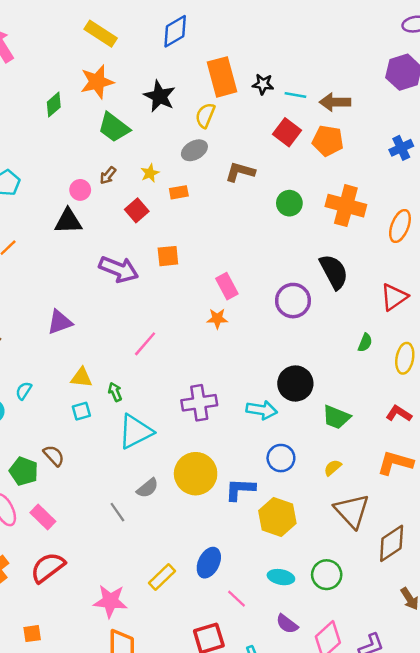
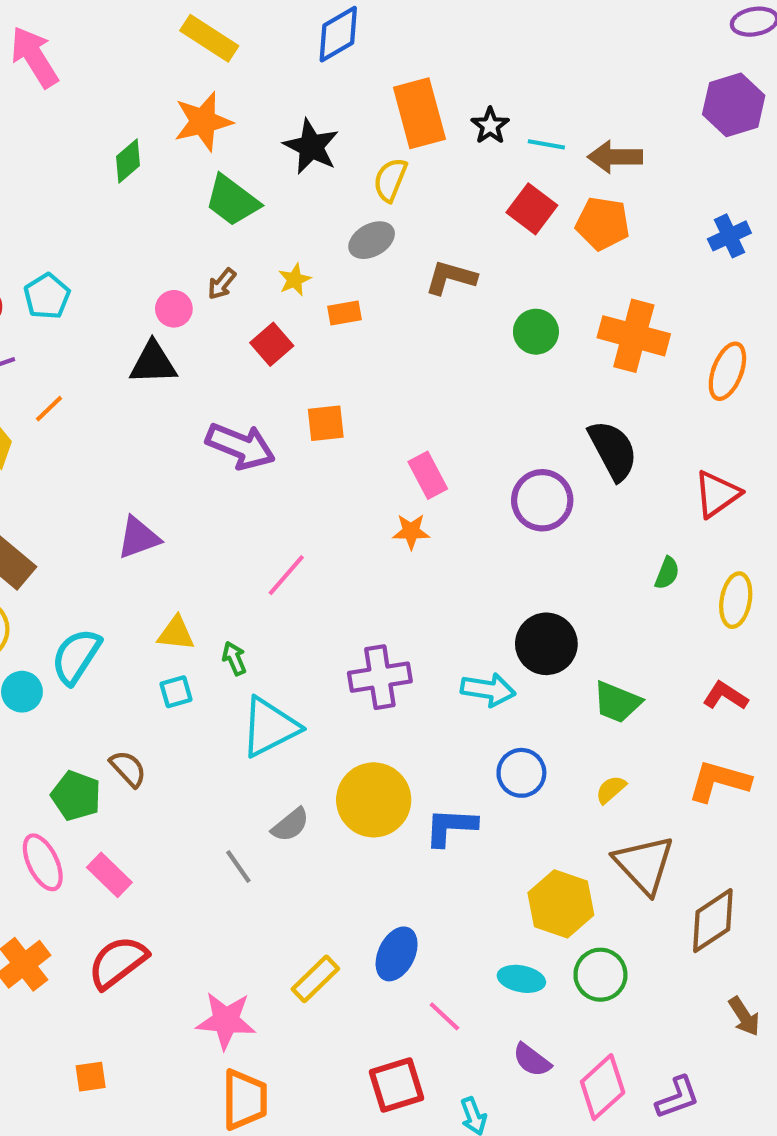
black star: (263, 84) -> (490, 126), turned 30
cyan semicircle: (24, 391) -> (76, 656), size x1.8
yellow hexagon: (277, 517) -> (561, 904), moved

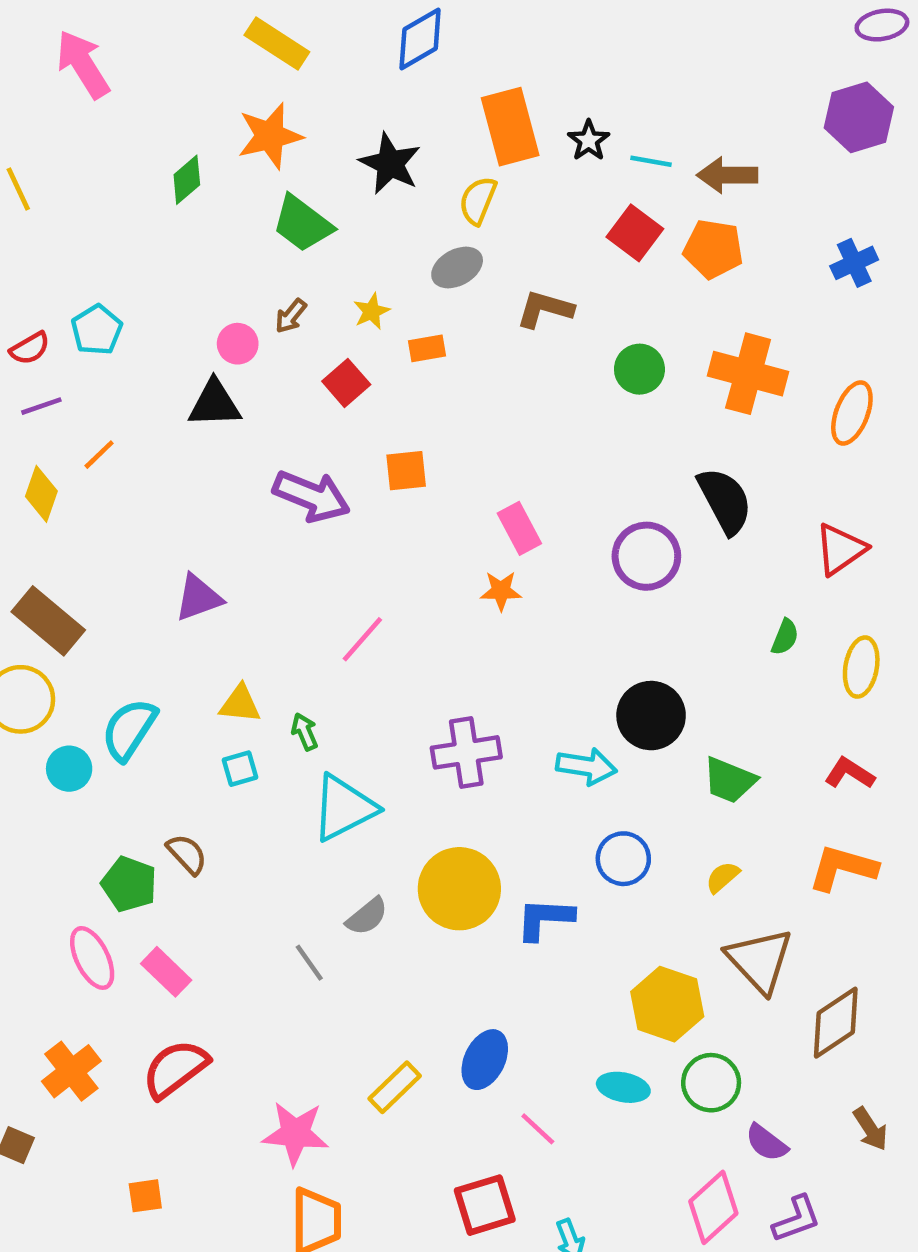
purple semicircle: (532, 1060) -> (766, 1143), moved

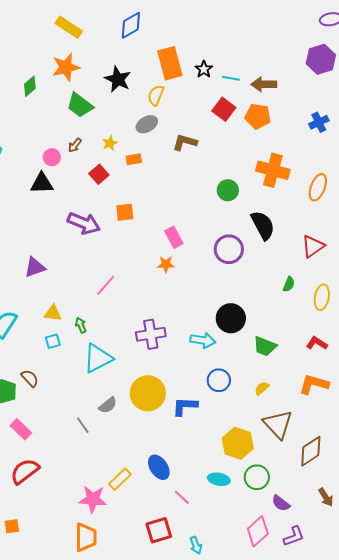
green circle: (639, 369) -> (228, 190), moved
blue ellipse: (485, 1060) -> (159, 467), turned -60
pink star: (295, 1133) -> (93, 499), moved

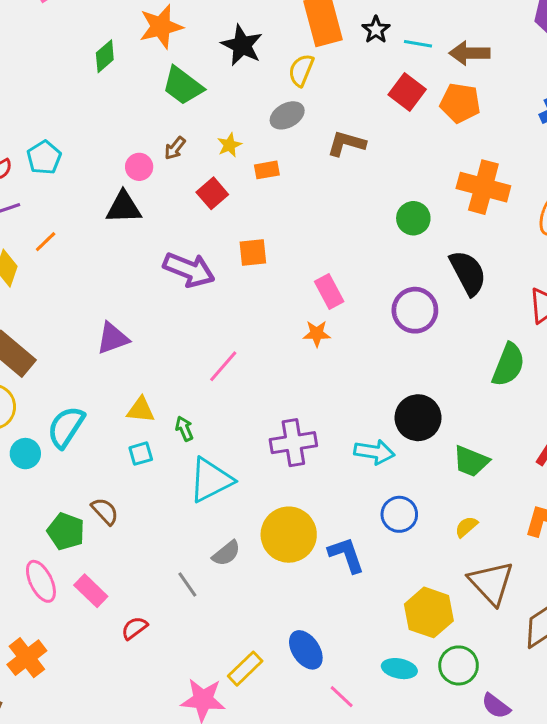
green semicircle: (289, 284) -> (508, 365), size x1.8
blue L-shape: (185, 406) -> (346, 555), turned 68
red semicircle: (25, 471) -> (134, 628), moved, size x0.6

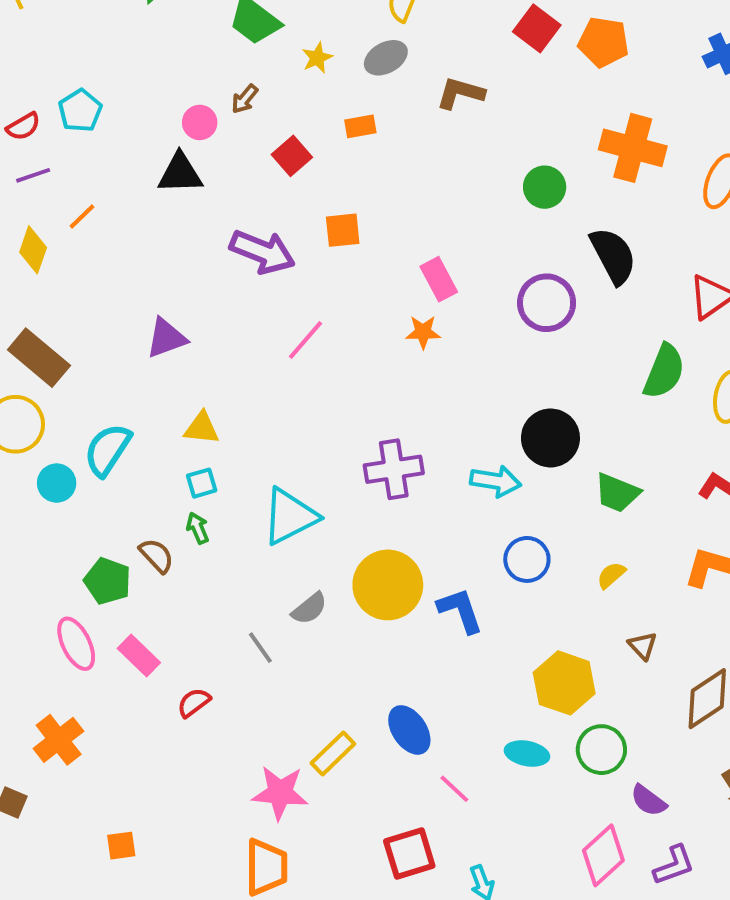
yellow star: (229, 145) -> (317, 58), moved
pink line: (223, 366) -> (305, 340), moved
green arrow: (184, 429) -> (198, 528), moved
brown triangle: (491, 583) -> (643, 646), size x0.5

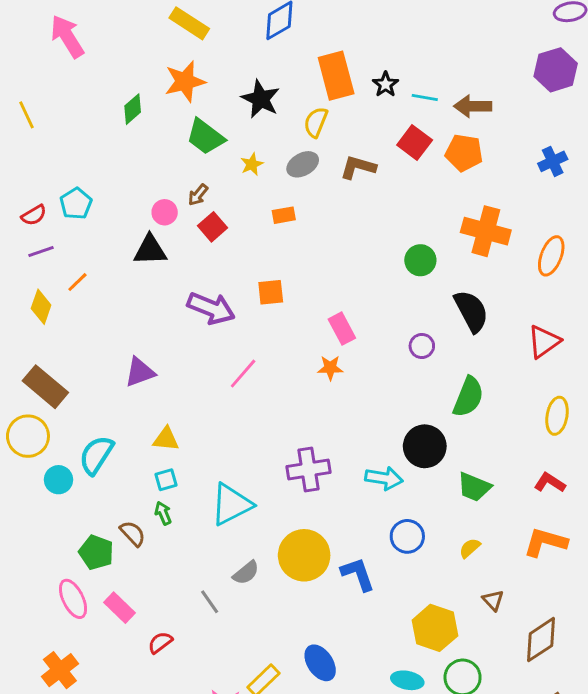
brown L-shape: (460, 93) -> (358, 167), moved
red square: (292, 156) -> (213, 227), moved
purple circle: (547, 303) -> (422, 346), size x0.6
green semicircle: (664, 371) -> (468, 397), moved

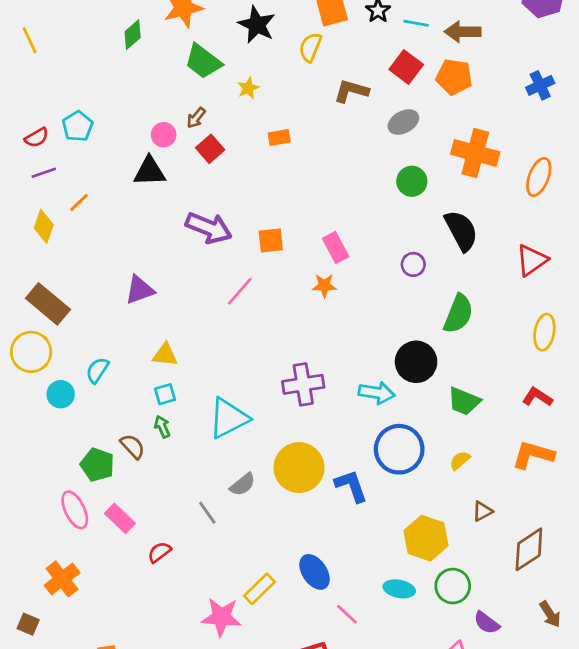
gray ellipse: (303, 164) -> (403, 122), moved
orange square: (271, 292) -> (271, 240), moved
cyan semicircle: (96, 455) -> (97, 370), size x0.7
blue circle: (407, 536) -> (399, 449), size x1.5
brown triangle: (493, 600) -> (482, 511), turned 45

